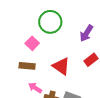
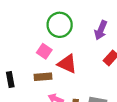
red triangle: (61, 66) -> (67, 64), moved

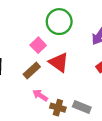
brown rectangle: (43, 77) -> (32, 70), turned -49

